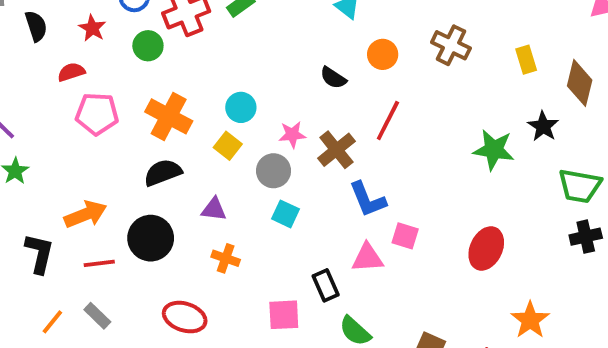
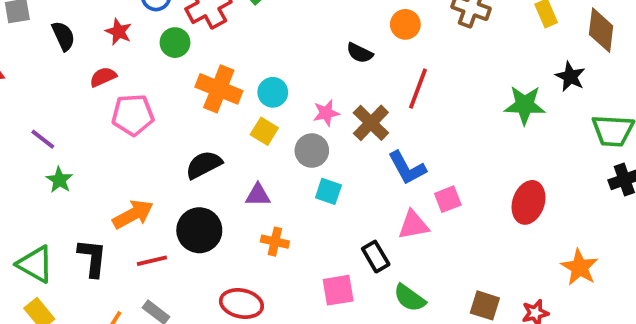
orange cross: (169, 116) -> (219, 89), moved
pink square: (405, 236) -> (448, 199), turned -32

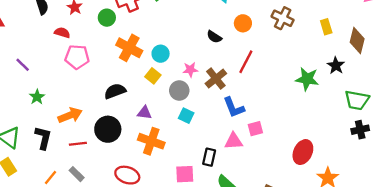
red semicircle: (103, 77) -> (62, 33), turned 35
green star: (59, 180) -> (37, 97), moved
red ellipse: (528, 202) -> (303, 152), moved
orange cross: (275, 242) -> (151, 141), size x1.6
black rectangle: (376, 257) -> (209, 157), turned 36

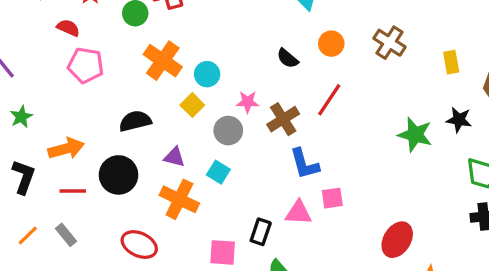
black star: (336, 66) -> (459, 120), turned -30
cyan square: (186, 116) -> (218, 172), moved

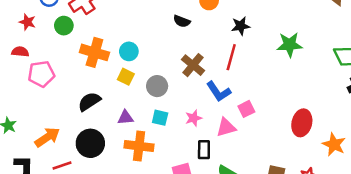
red line: (329, 100) -> (231, 57), moved
pink star: (248, 102) -> (194, 118), moved
black star: (459, 120) -> (241, 26), moved

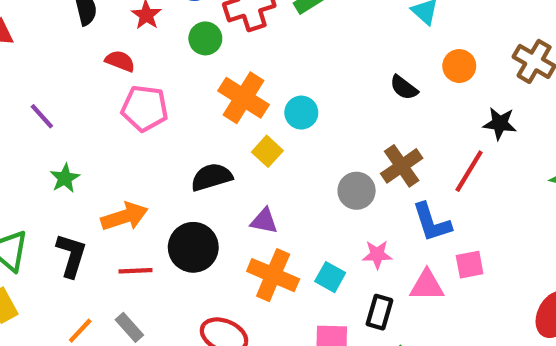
yellow square: (126, 77) -> (267, 151), moved
gray circle: (157, 86) -> (357, 191), moved
cyan square: (160, 118) -> (330, 277), moved

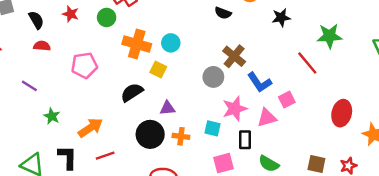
red semicircle: (120, 61) -> (42, 46), moved
red line: (469, 171) -> (307, 63), moved, turned -55
black circle: (193, 247) -> (150, 134), moved
pink star: (377, 255) -> (235, 109), size x1.5
orange cross: (273, 275) -> (181, 136), size x0.6

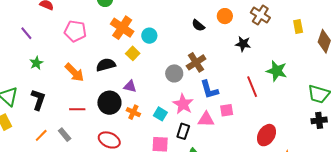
pink star: (235, 109) -> (183, 104), turned 30
orange arrow: (90, 128) -> (74, 72), moved, turned 60
red line: (105, 156) -> (77, 109), moved

